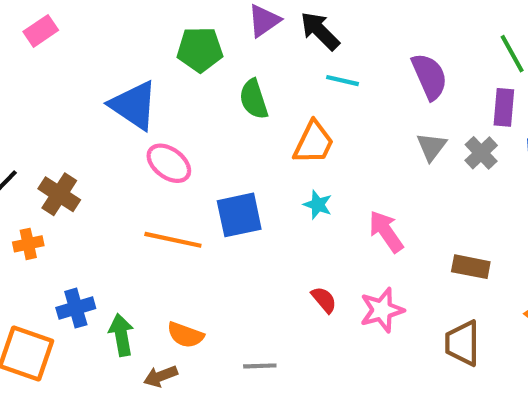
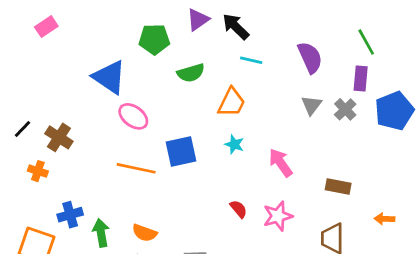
green semicircle: (254, 99) -> (191, 73), turned -88
orange cross: (28, 244) -> (38, 171), turned 30

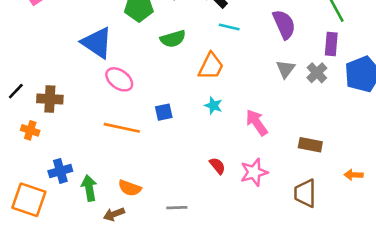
brown cross: (59, 137) -> (50, 99), turned -30
blue square: (181, 151) -> (164, 112), size x0.6

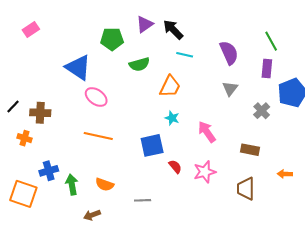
gray cross: (317, 73) -> (262, 111), moved
blue square: (164, 112) -> (152, 145), moved, size x1.6
brown arrow: (114, 214) -> (92, 215), moved

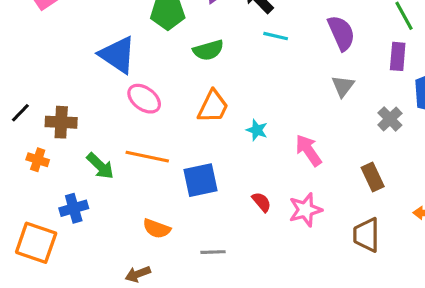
orange trapezoid: (170, 86) -> (213, 107), moved
blue square: (152, 145) -> (200, 180), moved
brown rectangle: (250, 150) -> (373, 177), turned 54
green arrow: (72, 184) -> (100, 166), moved, turned 144

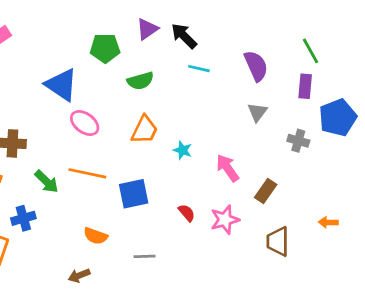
gray cross: (390, 119) -> (298, 141), turned -30
brown rectangle: (373, 177) -> (266, 191), moved, turned 60

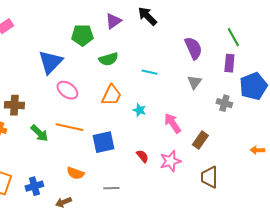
black arrow: (184, 36) -> (147, 16), moved
cyan line: (199, 69) -> (149, 72), moved
blue triangle: (61, 85) -> (50, 62), turned 40
blue cross: (23, 218) -> (34, 186), moved
orange arrow: (328, 222) -> (257, 150), moved

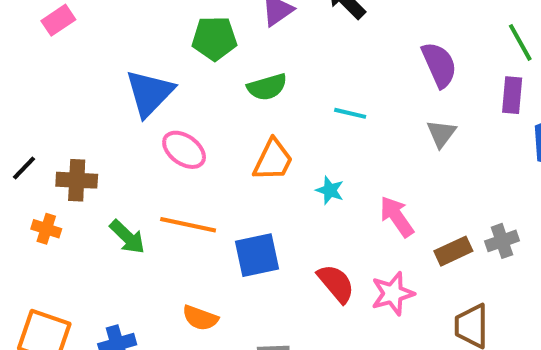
gray cross: (224, 103) -> (502, 241), moved, turned -35
brown rectangle: (200, 140) -> (453, 251), turned 30
red semicircle: (142, 156) -> (336, 283), size x1.5

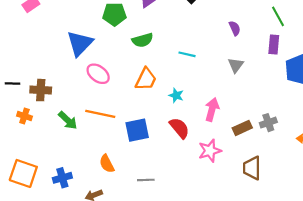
purple semicircle: (439, 65) -> (235, 28), size x0.6
black line: (24, 168) -> (13, 84), turned 48
pink arrow: (397, 217) -> (212, 110), turned 50
red semicircle: (336, 283) -> (179, 128), moved
orange semicircle: (200, 318) -> (107, 164), turned 42

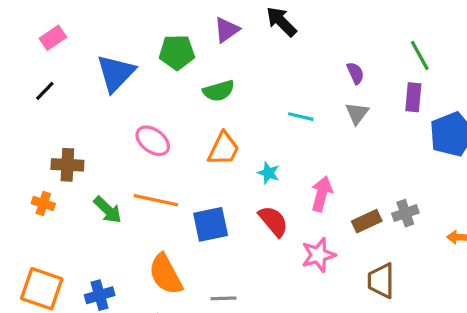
blue triangle: (80, 43) -> (116, 73), moved
cyan line: (187, 54) -> (301, 117), moved
gray triangle: (236, 65) -> (357, 113), moved
black line: (13, 84) -> (45, 91), moved, turned -48
orange semicircle: (107, 164) -> (166, 274), size x1.5

